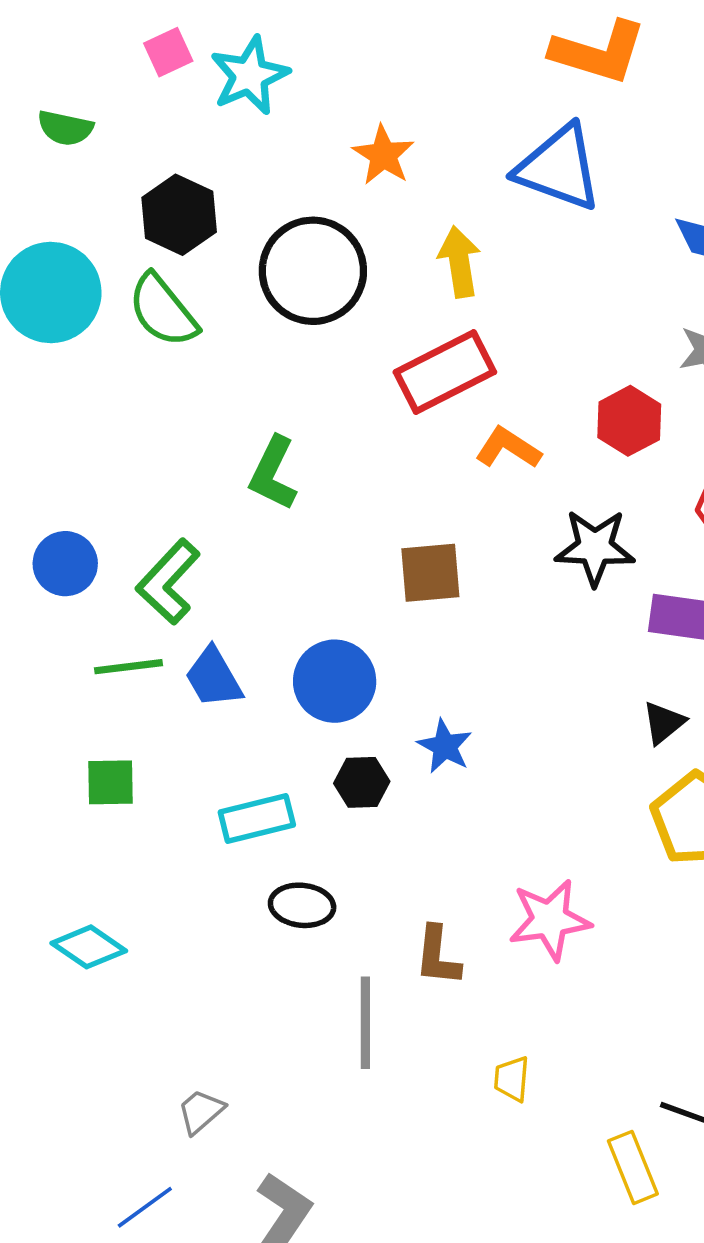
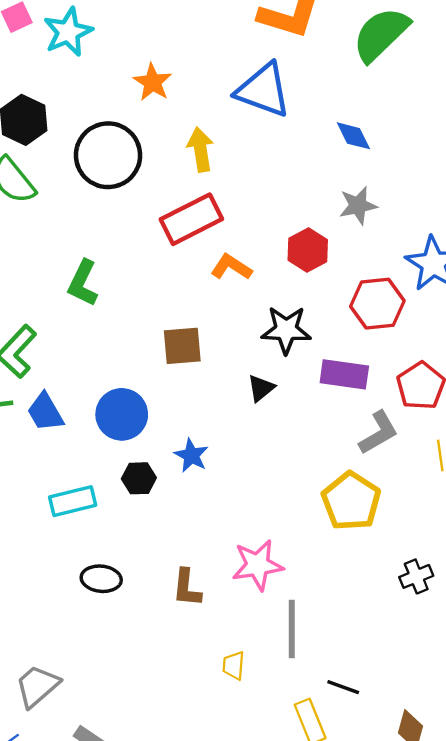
black triangle: (664, 723) -> (261, 388), moved
black ellipse: (302, 905) -> (101, 579), moved
gray line: (365, 1023) -> (292, 629), moved
gray trapezoid: (201, 1111) -> (37, 686), size x1.5

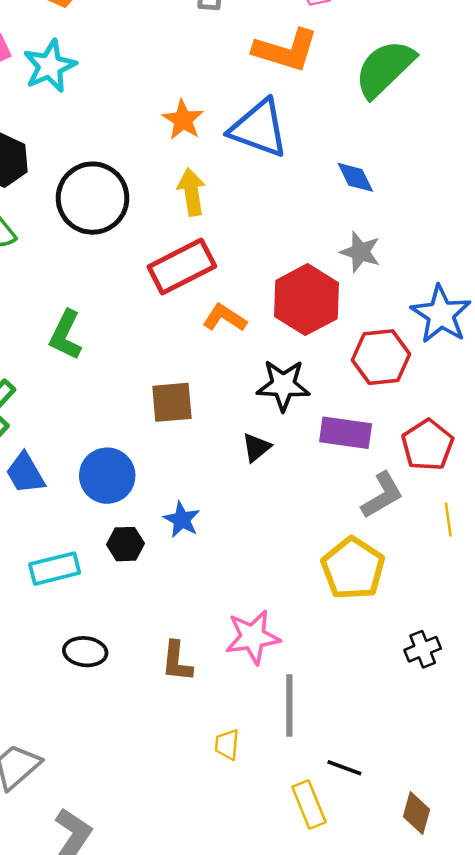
orange star: (153, 82) -> (183, 120), moved
gray star: (358, 205) -> (360, 252), turned 30
red hexagon: (308, 250) -> (306, 300), size x1.5

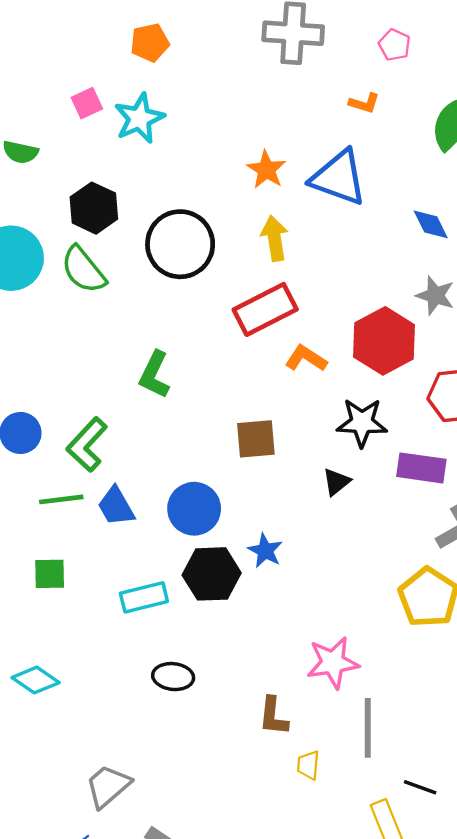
orange L-shape: (286, 50) -> (364, 103), size x0.5
black hexagon: (126, 544) -> (212, 574), size x1.6
brown L-shape: (177, 661) -> (273, 716), moved

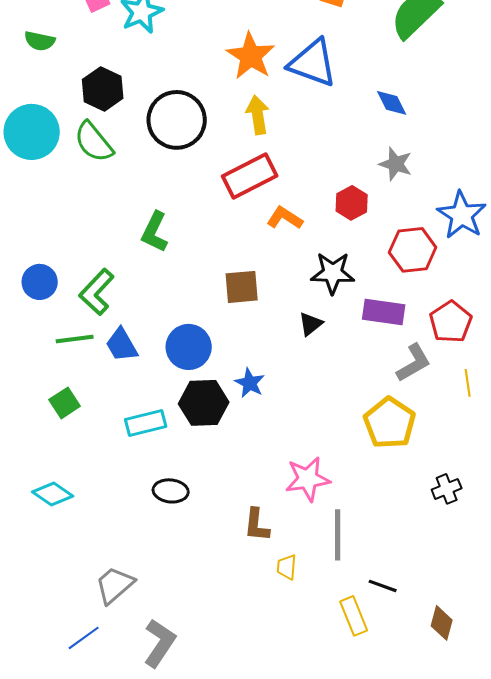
orange star: (266, 170) -> (251, 56), size x1.4
red hexagon: (384, 341) -> (352, 203), size x0.6
green square: (50, 574) -> (65, 403), turned -32

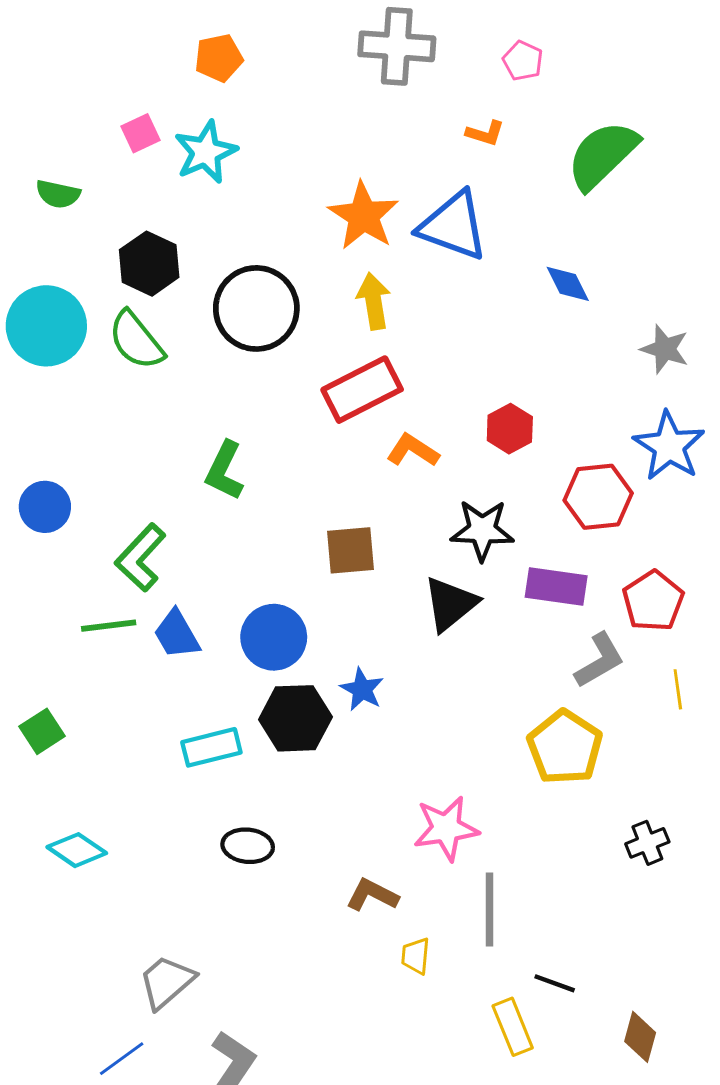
gray star: (396, 164) -> (665, 349), moved
blue circle: (40, 282) -> (45, 507), moved
black triangle: (311, 324) -> (450, 604), size x1.6
green square: (65, 403) -> (42, 731), moved
brown L-shape: (257, 525) -> (372, 895), turned 111

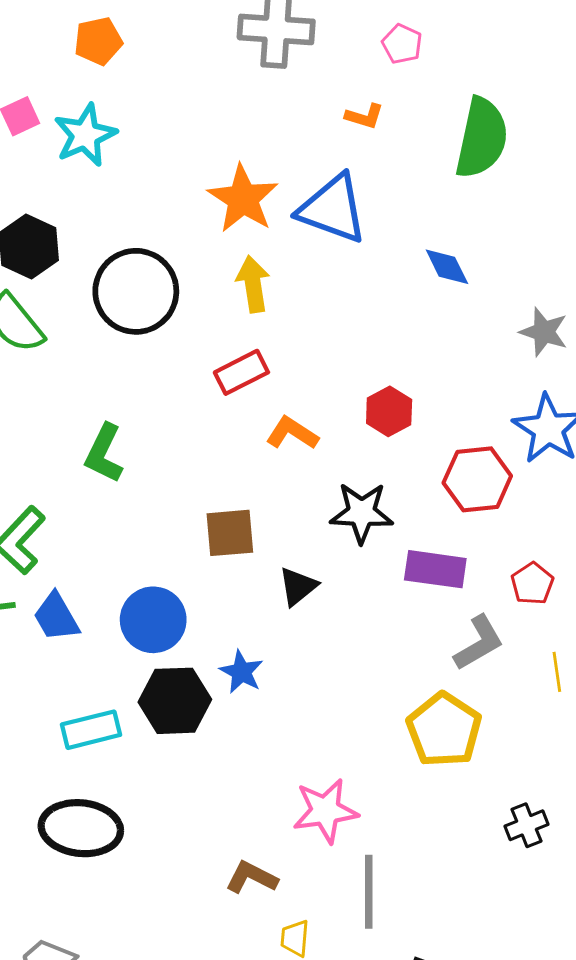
green semicircle: (602, 155) -> (482, 138), turned 146
red rectangle: (362, 390) -> (241, 372), size x0.7
red pentagon: (653, 601) -> (532, 584), size x0.7
black triangle: (450, 604) -> (298, 587), moved, size x0.7
black ellipse: (248, 846) -> (81, 828), moved, size x1.6

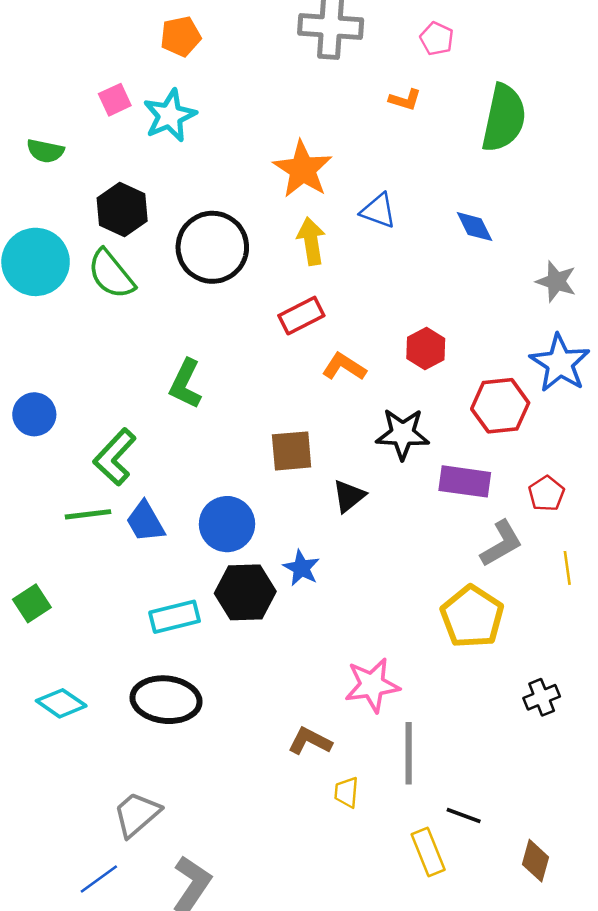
blue triangle: (333, 209) -> (378, 211), moved, size x0.6

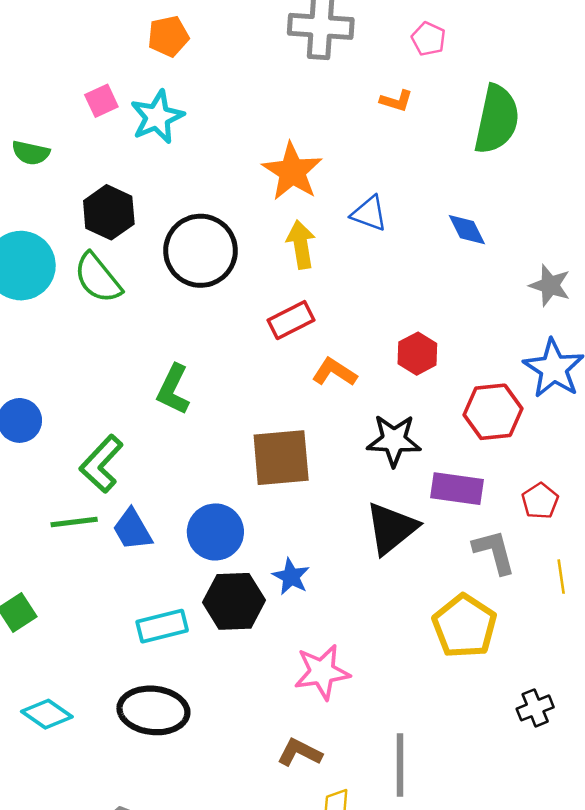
brown square: (292, 451) -> (281, 458), size x1.4
black triangle: (349, 496) -> (391, 528), moved, size x1.6
gray L-shape: (501, 544) -> (494, 552), turned -75
pink star: (372, 685) -> (322, 672), moved

